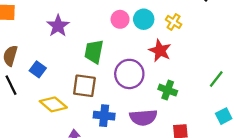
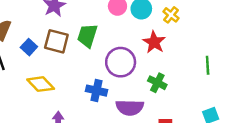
green line: (216, 79) -> (208, 65), moved, turned -48
brown square: (84, 86) -> (56, 41), moved
blue cross: (104, 116) -> (96, 91), moved

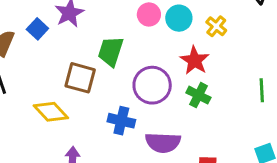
brown square: (56, 41) -> (80, 78), moved
blue square: (29, 47) -> (37, 29), moved
green cross: (157, 83) -> (198, 95), moved

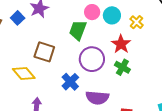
green trapezoid: (111, 51) -> (78, 30), moved
blue cross: (121, 121) -> (70, 82), turned 30

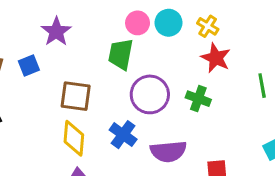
blue square: (18, 18) -> (29, 66), moved, turned 32
red star: (121, 44) -> (216, 58), moved
yellow diamond: (24, 74) -> (74, 138), moved, turned 55

